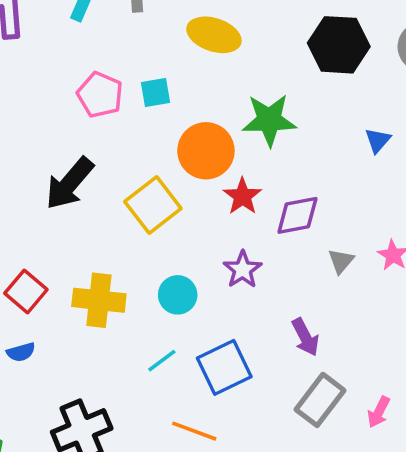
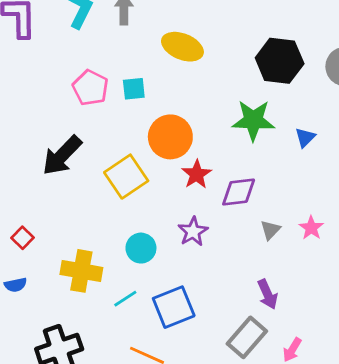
green star: (269, 120) -> (253, 120), moved
red square: (26, 291) -> (22, 238), size x0.7
yellow cross: (99, 300) -> (81, 271), moved
purple arrow: (305, 337) -> (268, 294), moved

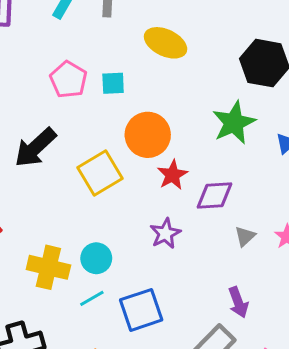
green star: (253, 120) -> (234, 123), turned -30
cyan circle: (141, 248) -> (96, 258), moved

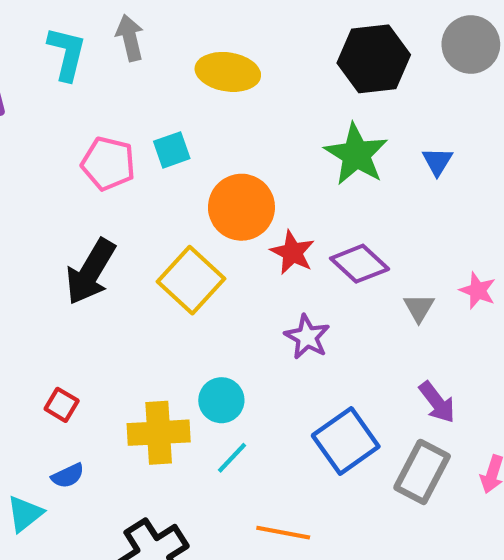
purple diamond: (215, 195) -> (360, 264), turned 63
blue square: (141, 310) -> (346, 441), moved

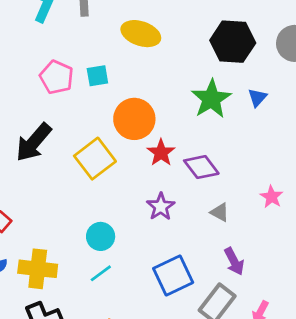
blue triangle: (437, 161) -> (257, 98), moved
gray triangle: (419, 308) -> (220, 212), moved, turned -42
yellow cross: (159, 433) -> (38, 269), moved

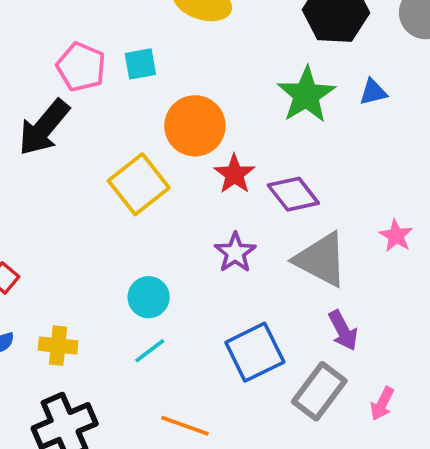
blue triangle: (257, 98) -> (373, 92), turned 36
black arrow: (34, 142) -> (44, 128), moved
gray triangle: (220, 212) -> (321, 259), size x2.0
yellow cross: (38, 269) -> (58, 346), size x0.7

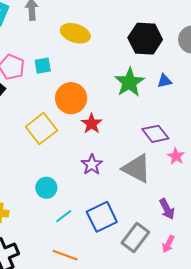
purple diamond: (293, 194) -> (155, 134), moved
purple arrow: (343, 330) -> (167, 209), moved
cyan line: (150, 351) -> (64, 216), moved

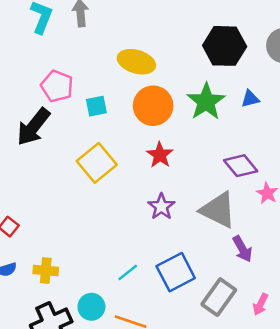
yellow ellipse: (75, 33) -> (136, 62), moved
cyan square: (43, 66) -> (96, 106), moved
orange circle: (71, 98) -> (153, 106), moved
cyan circle: (46, 188) -> (91, 307), moved
purple arrow: (167, 209) -> (242, 249), moved

